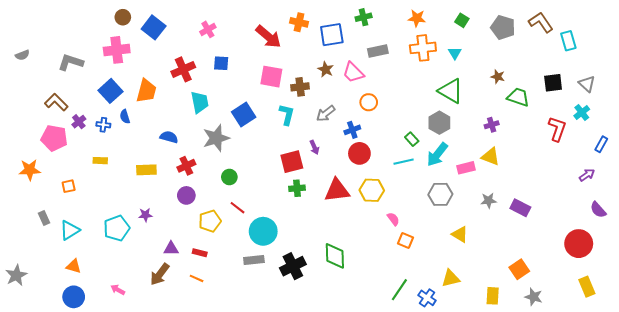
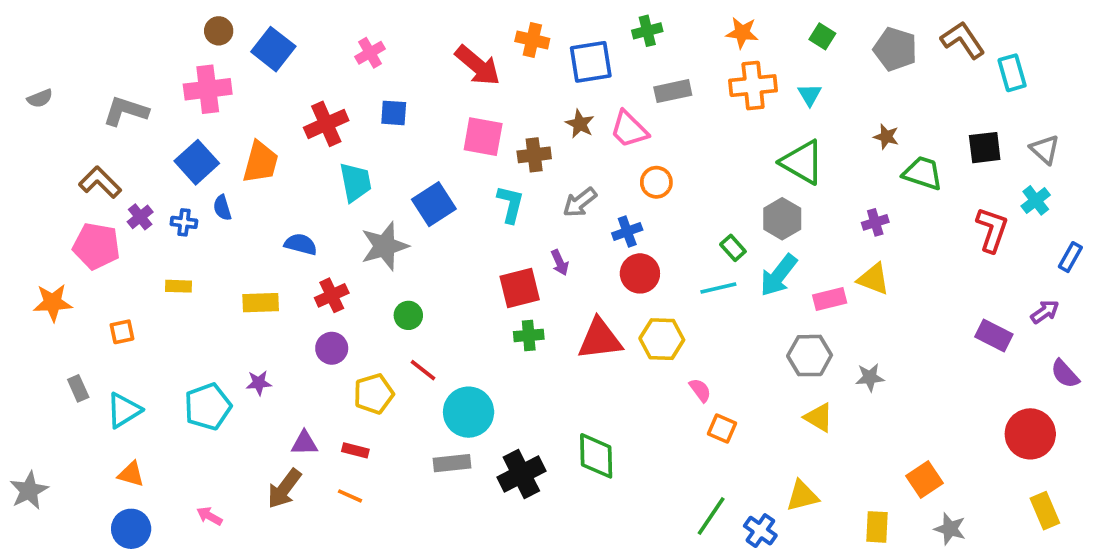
gray hexagon: (440, 194) -> (810, 356), moved
gray star: (489, 201) -> (870, 377), moved
purple rectangle: (520, 208) -> (994, 335), moved

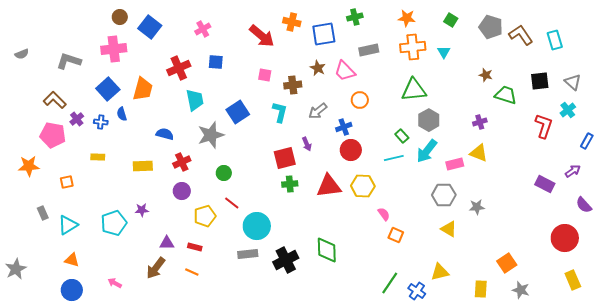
brown L-shape: (963, 40) -> (521, 35), moved
pink square: (483, 137) -> (265, 75), size x0.6
green triangle: (802, 162) -> (414, 90), moved, turned -36

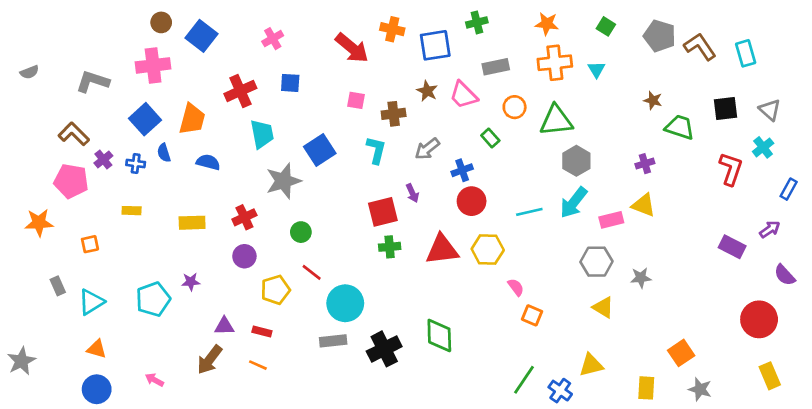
orange circle: (360, 100) -> (515, 107), moved
blue semicircle: (165, 134) -> (208, 162), moved
green rectangle: (402, 136) -> (490, 138), moved

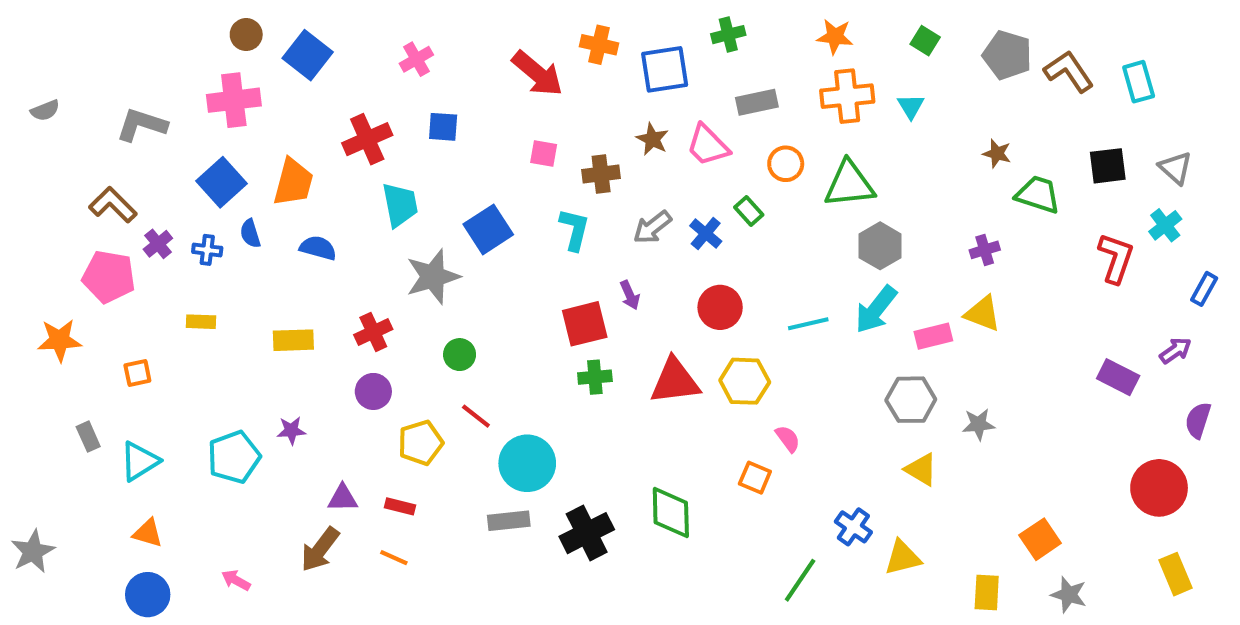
blue cross: (462, 170) -> (706, 234), moved, turned -30
purple semicircle: (785, 275) -> (1198, 420), turned 60
orange square: (532, 315) -> (755, 478), moved
blue cross: (560, 391) -> (853, 527), moved

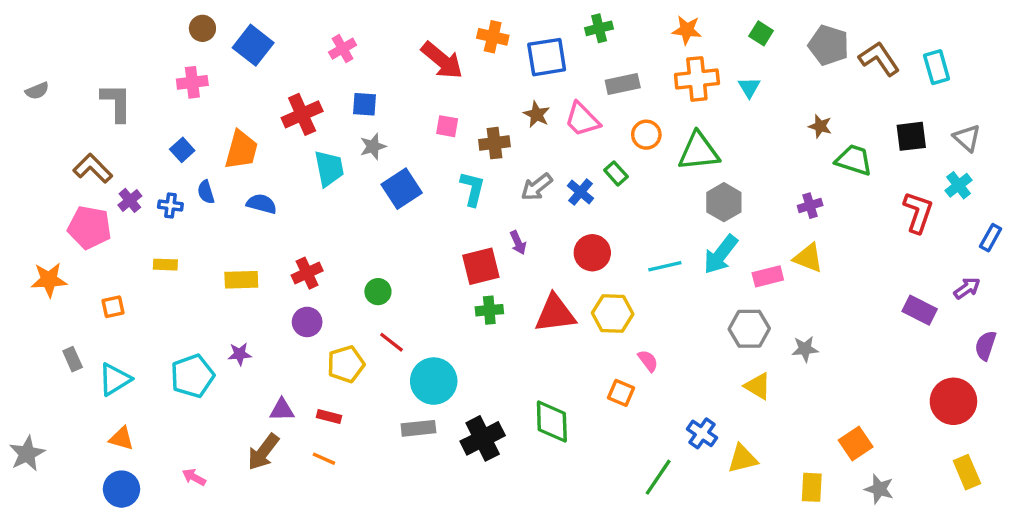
pink cross: (234, 100) -> (192, 82), size x0.7
gray L-shape: (142, 125) -> (116, 103), turned 72
blue square: (222, 182) -> (182, 150), size x0.6
gray star: (433, 277) -> (373, 146), moved, size x0.6

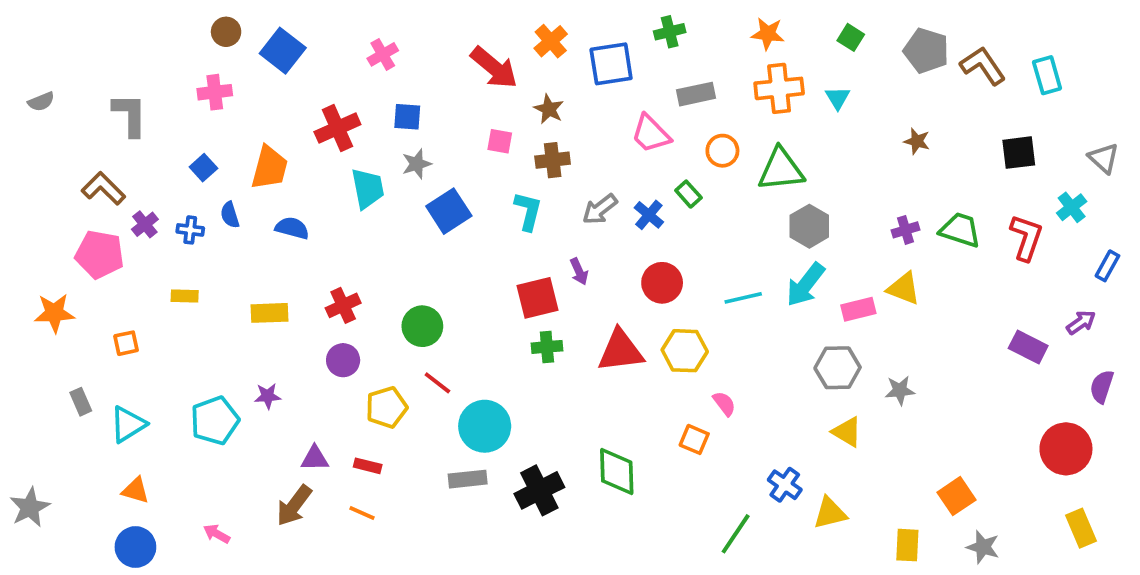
orange cross: (493, 37) -> (551, 41), turned 36
brown star: (537, 114) -> (549, 109), moved
gray triangle: (967, 138) -> (1104, 158), moved
green trapezoid: (854, 160) -> (960, 230), moved
green circle: (378, 292) -> (422, 326), size x1.4

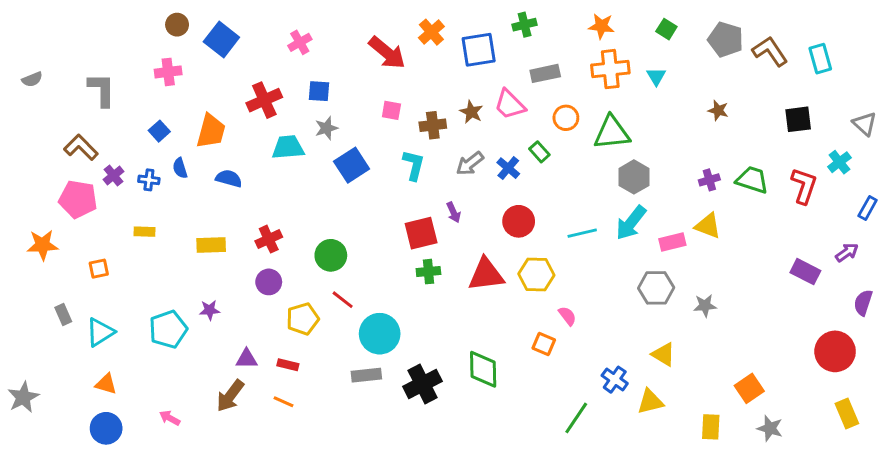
brown star: (549, 109) -> (471, 112), moved
cyan trapezoid: (368, 188) -> (288, 147), turned -84
yellow triangle: (847, 432) -> (664, 354), moved

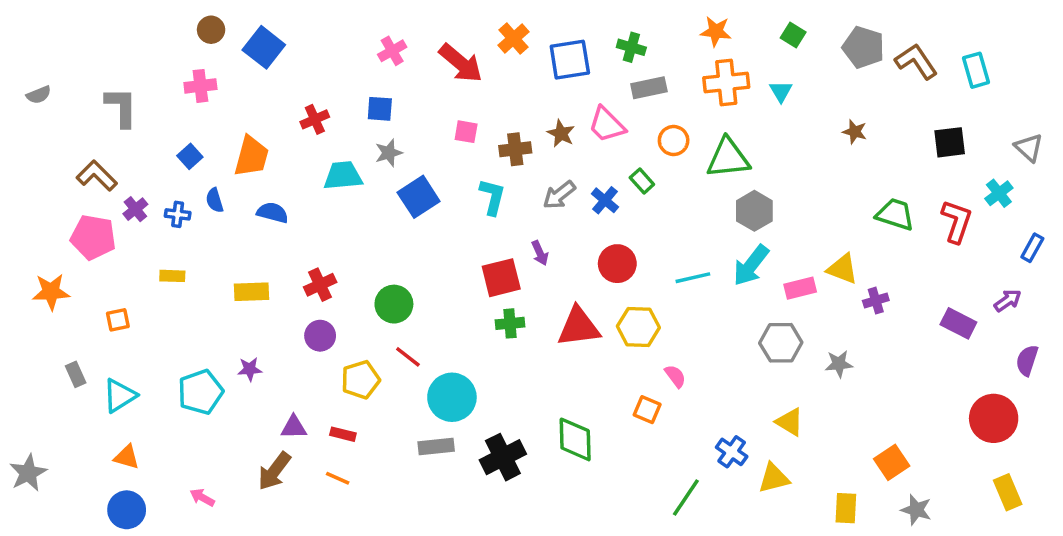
green cross: (525, 25) -> (631, 47), moved, turned 30
pink cross: (300, 42) -> (392, 51), moved
red cross: (264, 100) -> (315, 119), size x0.7
purple cross: (709, 180) -> (876, 301), moved

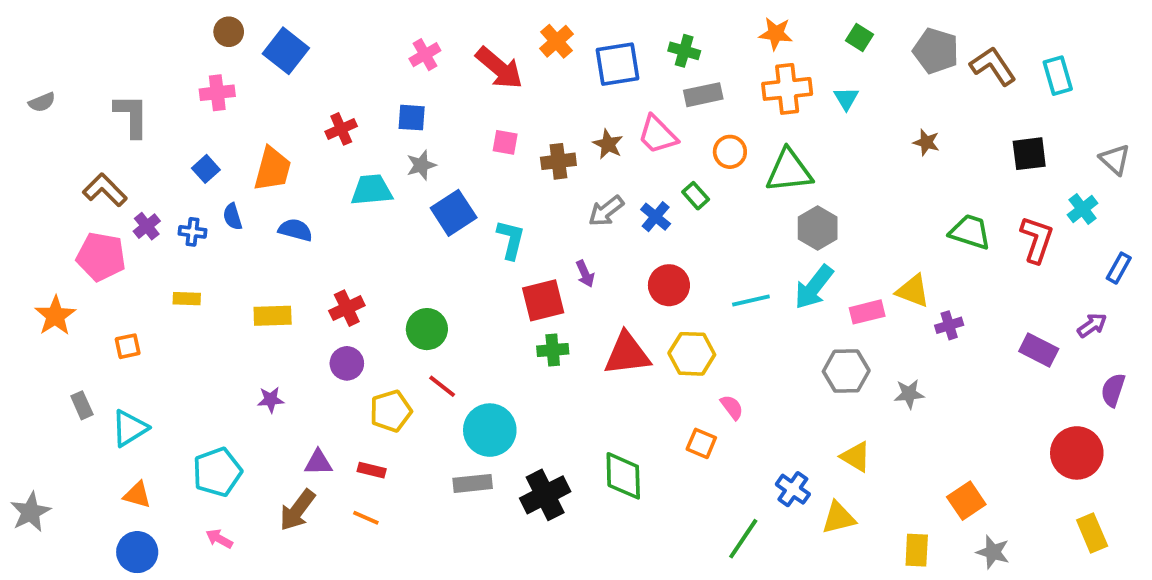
cyan L-shape: (492, 197) -> (511, 239), moved
orange star: (51, 292) -> (55, 316), turned -30
cyan pentagon: (200, 392) -> (217, 472), moved

